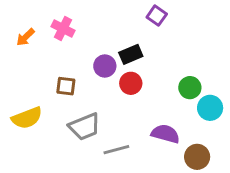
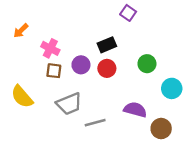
pink cross: (63, 29) -> (50, 48), moved
purple circle: (105, 66) -> (81, 65), moved
green circle: (190, 88) -> (147, 64), moved
yellow semicircle: (27, 118) -> (22, 97), turned 70

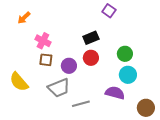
orange arrow: (21, 31) -> (24, 18), moved
purple circle: (81, 65) -> (69, 66), moved
cyan circle: (172, 88) -> (128, 75), moved
brown circle: (161, 129) -> (146, 108), moved

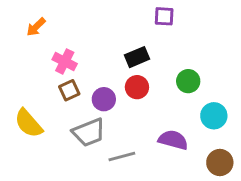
purple square: (109, 11) -> (164, 16), turned -32
brown square: (46, 60) -> (69, 90), turned -32
cyan circle: (128, 75) -> (214, 116), moved

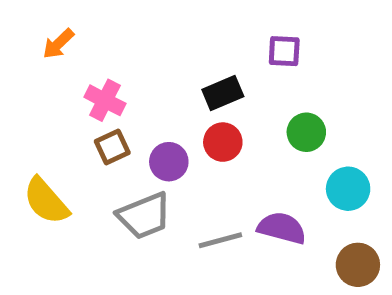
purple square: (164, 16) -> (284, 51), moved
gray line: (122, 156) -> (220, 240), moved

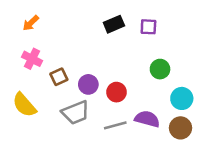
black rectangle: (223, 93) -> (114, 24), moved
pink cross: (105, 100) -> (32, 59), moved
red circle: (223, 142) -> (116, 92), moved
brown circle: (358, 265) -> (180, 128), moved

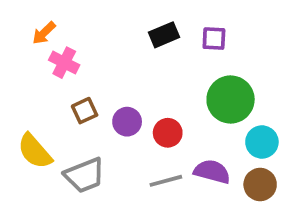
pink cross: (32, 59) -> (64, 63), moved
green circle: (160, 69) -> (231, 100), size x1.6
gray trapezoid: (76, 113) -> (85, 175), moved

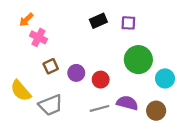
cyan circle: (262, 142) -> (165, 78), moved

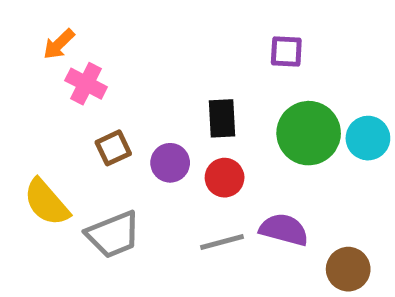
black rectangle: (98, 21) -> (222, 118), moved, turned -70
cyan circle: (165, 78) -> (368, 138), moved
brown circle: (156, 111) -> (348, 269), moved

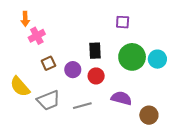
orange arrow: (59, 44) -> (25, 19), turned -48
pink cross: (86, 84) -> (37, 36), turned 35
gray line: (222, 242) -> (82, 106), moved

